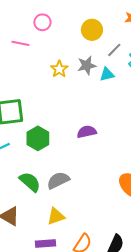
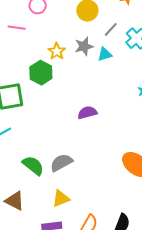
green hexagon: (38, 138) -> (41, 73), moved

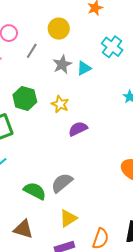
gray line: (111, 29) -> (32, 51), moved
yellow star: (57, 51) -> (60, 104), moved

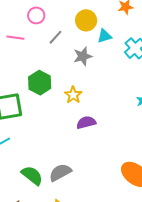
cyan triangle: (84, 68) -> (104, 36), moved

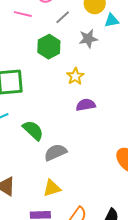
green hexagon: (40, 83) -> (49, 47), moved
green semicircle: (32, 175) -> (33, 130), moved

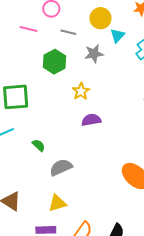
gray line: (63, 17) -> (68, 32), turned 56
cyan triangle: (112, 20) -> (117, 36), turned -35
green semicircle: (33, 130) -> (39, 145), size x0.6

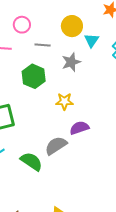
yellow star: (81, 91) -> (64, 101), turned -30
green semicircle: (39, 145) -> (31, 161), size x1.6
gray semicircle: (61, 167) -> (56, 146), moved

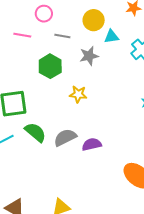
cyan triangle: (91, 40) -> (111, 36), turned 42
purple semicircle: (79, 128) -> (92, 144), moved
green semicircle: (31, 161) -> (35, 132), moved

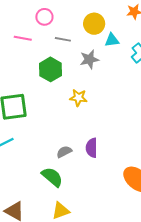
green semicircle: (35, 132) -> (52, 177), moved
gray semicircle: (65, 137) -> (64, 152), moved, size x0.7
purple semicircle: (92, 144) -> (92, 148), turned -78

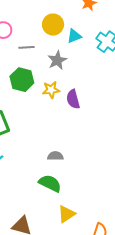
yellow star: (78, 98) -> (51, 90), moved
purple semicircle: (92, 148) -> (73, 99), moved
gray semicircle: (64, 152) -> (55, 156), turned 42

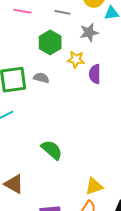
gray semicircle: (55, 156) -> (41, 78), moved
yellow triangle: (66, 214) -> (94, 186), moved

